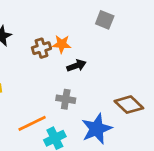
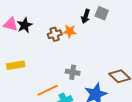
black arrow: (76, 66) -> (86, 16), moved, turned 128

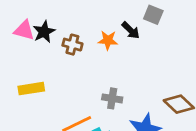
black arrow: (86, 16) -> (131, 30), moved, turned -64
brown cross: (55, 34) -> (72, 45), moved, turned 32

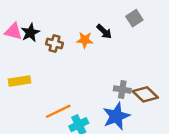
gray square: (153, 15) -> (134, 18), moved, turned 35
gray cross: (112, 98) -> (122, 90), moved

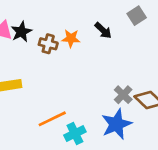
orange star: (85, 40) -> (71, 38), moved
gray cross: (122, 90) -> (123, 95), turned 35

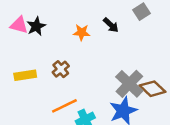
brown cross: (48, 44) -> (61, 69), moved, turned 35
gray cross: (123, 95) -> (129, 84), size x1.6

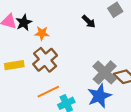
orange star: (82, 32) -> (42, 33), moved
brown cross: (61, 69) -> (45, 60), size x1.6

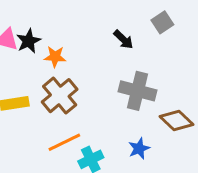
gray cross: (105, 73) -> (137, 91), moved, turned -30
blue star: (99, 96) -> (139, 148), size x0.6

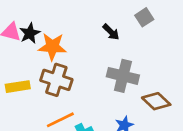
orange star: (55, 57) -> (52, 47), size x1.5
brown cross: (60, 96) -> (56, 80), turned -32

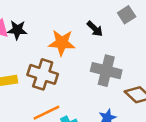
black star: (30, 33) -> (17, 30), turned 30
orange star: (52, 47) -> (62, 43), moved

